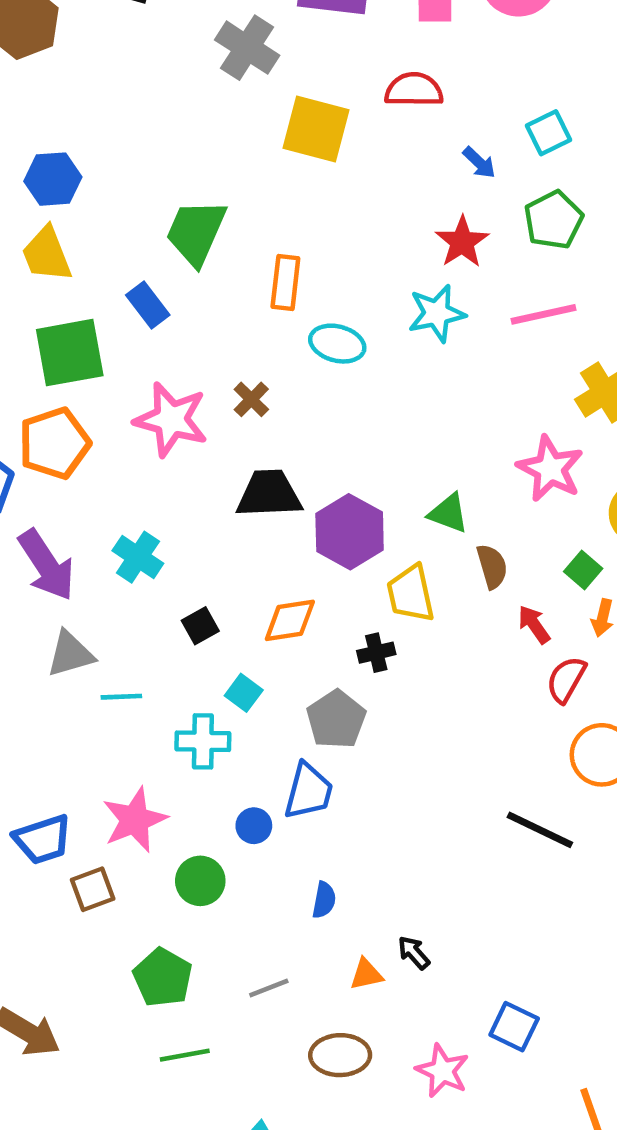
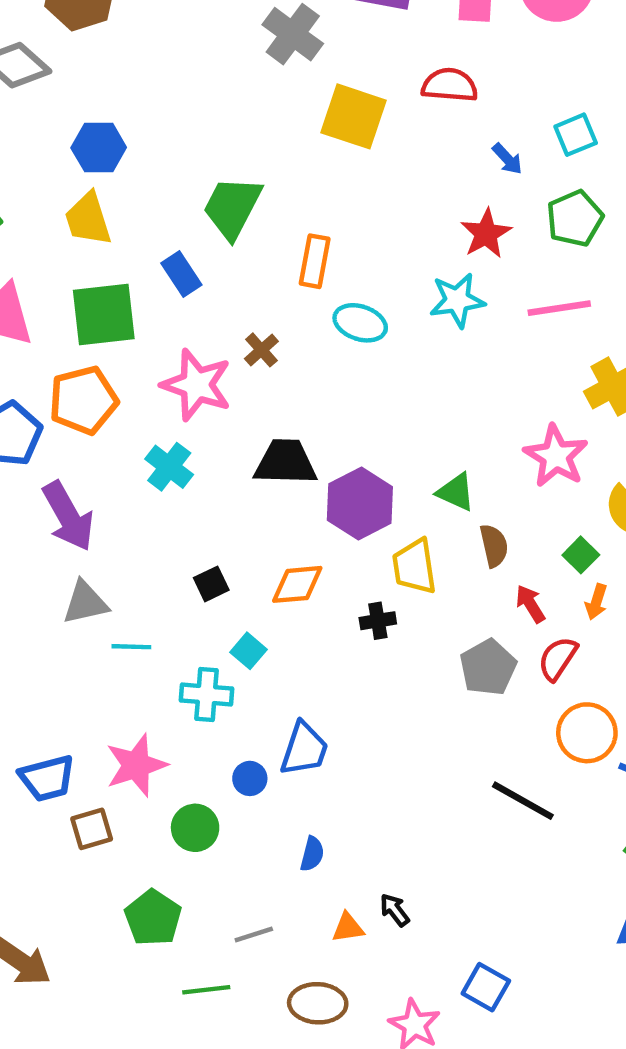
brown cross: (251, 399) -> (261, 350), moved
cyan cross: (138, 557) -> (169, 467), moved
gray pentagon: (336, 719) -> (488, 667), moved
green line: (185, 1055) -> (206, 990), moved

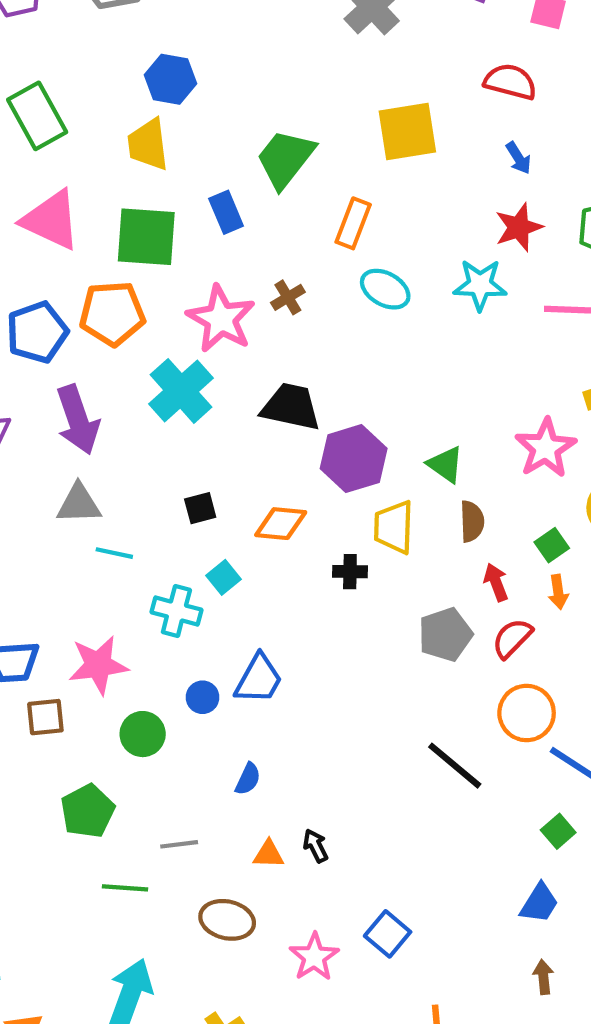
yellow square: (353, 116) -> (407, 131), moved, turned -38
blue arrow: (507, 159) -> (518, 158), moved
cyan cross: (169, 467) -> (181, 391), size x1.4
orange arrow: (596, 602) -> (558, 592), turned -36

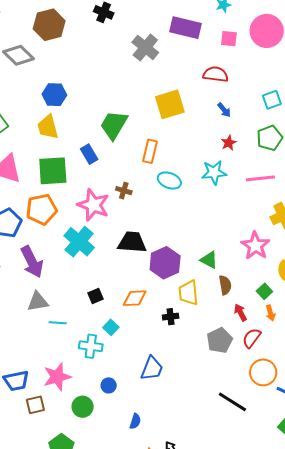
red star: (519, 227) -> (229, 143), size x0.7
brown cross: (288, 297) -> (124, 191), turned -35
blue trapezoid: (259, 679) -> (152, 368), moved

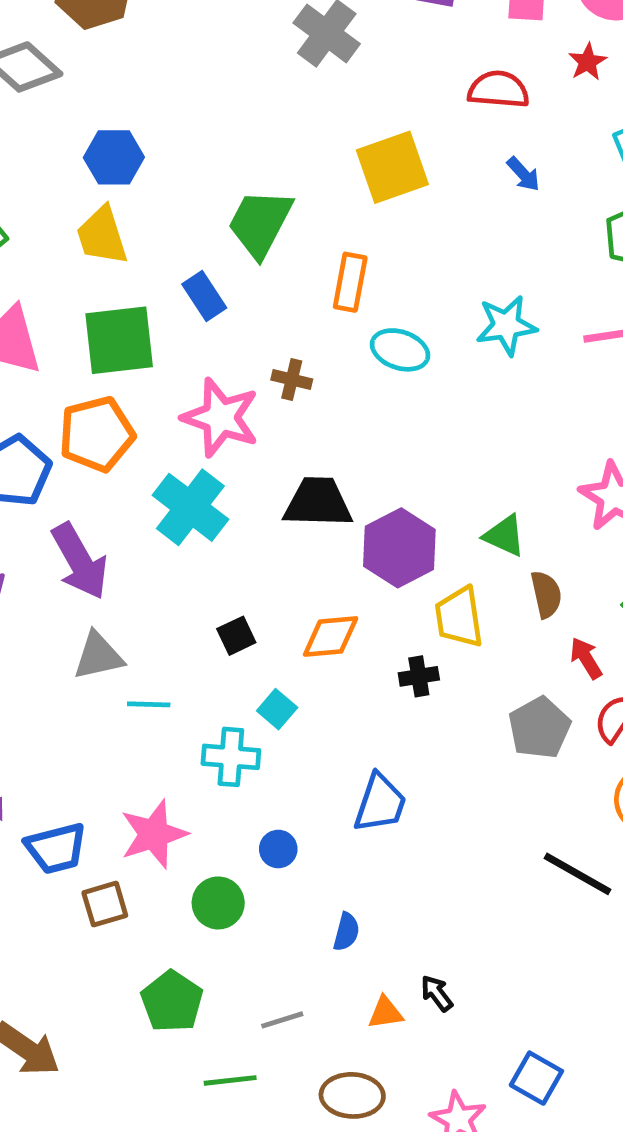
red star: (229, 143) -> (588, 62), moved

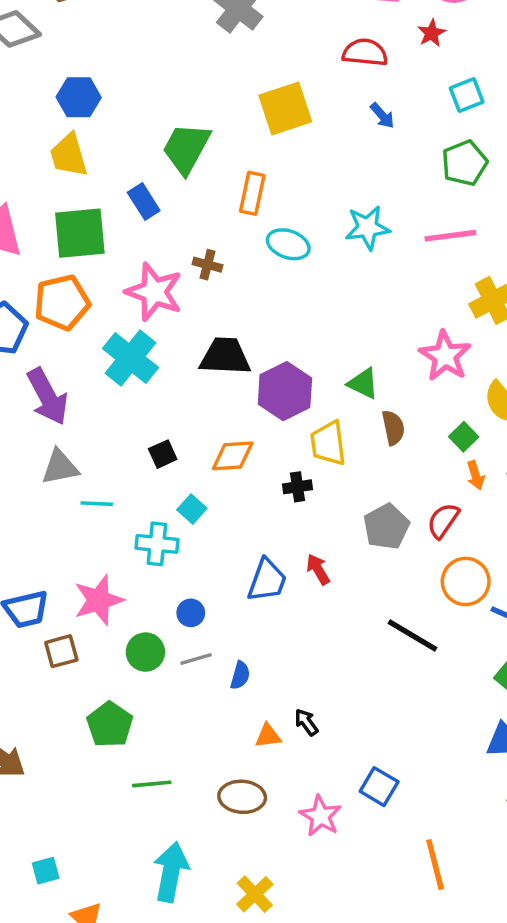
red arrow: (586, 658) -> (318, 569), moved
gray line: (282, 1020) -> (196, 659), moved

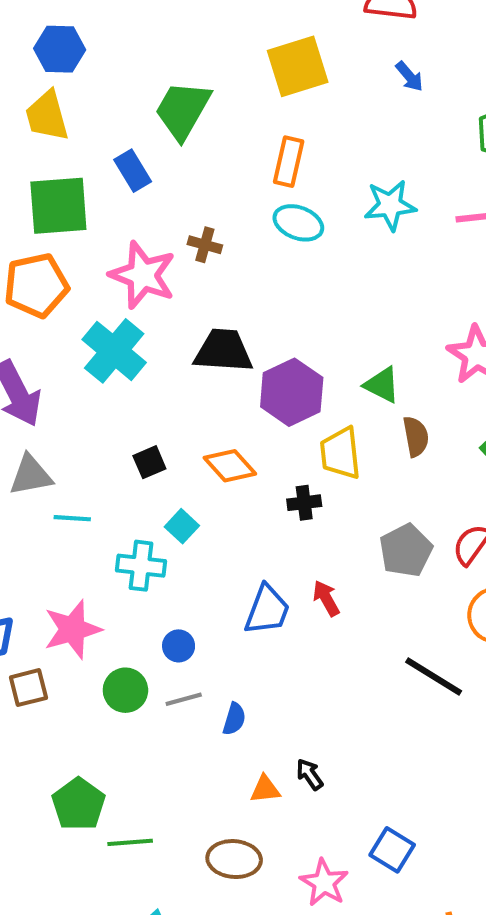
orange rectangle: (252, 193) -> (289, 162), moved
orange diamond: (233, 456) -> (230, 466), turned 51
green pentagon: (110, 724) -> (78, 804), moved

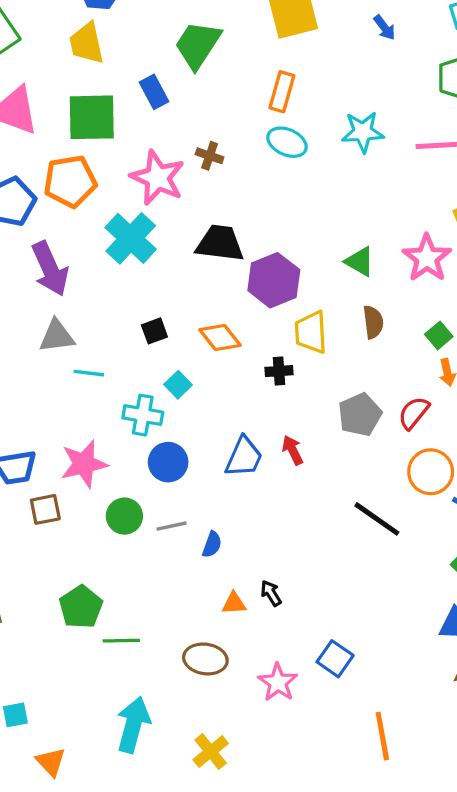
green triangle: (382, 385) -> (360, 262), moved
blue circle: (179, 646) -> (168, 462), moved, size x1.5

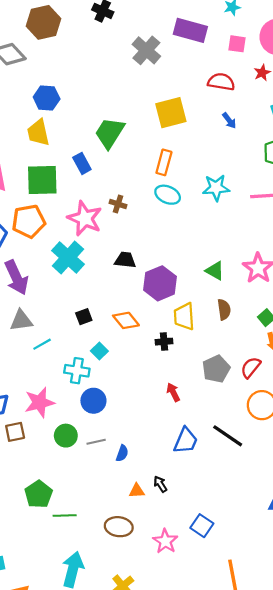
black trapezoid: (220, 243) -> (125, 260), size x0.7
cyan line: (89, 373) -> (42, 344), turned -36
blue trapezoid: (244, 457) -> (186, 441), moved

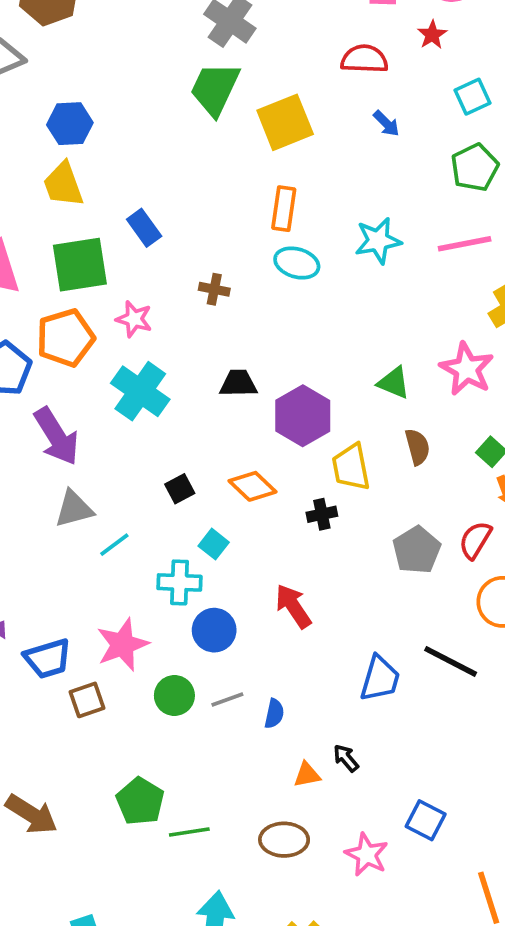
green trapezoid: (110, 133) -> (215, 89), moved
pink star: (85, 218) -> (134, 319), moved, size x0.6
red arrow: (173, 392) -> (293, 606), moved, size x1.4

